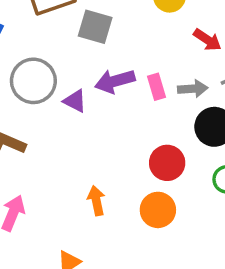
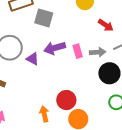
red circle: (167, 163) -> (66, 100), moved

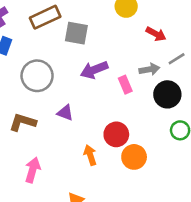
pink rectangle: (78, 51) -> (125, 85), moved
purple triangle: (33, 59) -> (65, 113), moved

